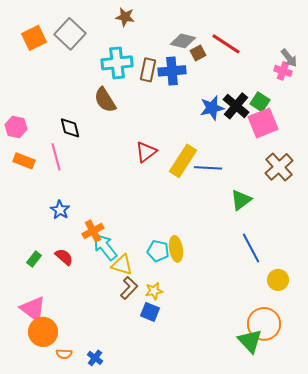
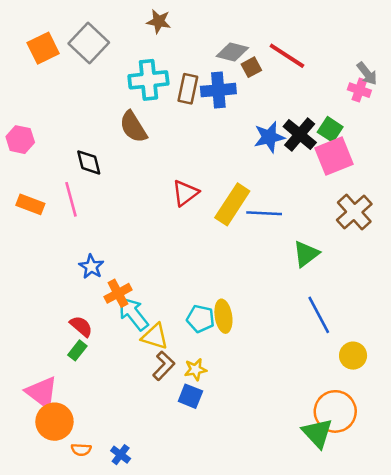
pink hexagon: (16, 127) -> (20, 140), moved
blue star: (60, 210) -> (91, 267), moved
green rectangle: (34, 259) -> (77, 350), moved

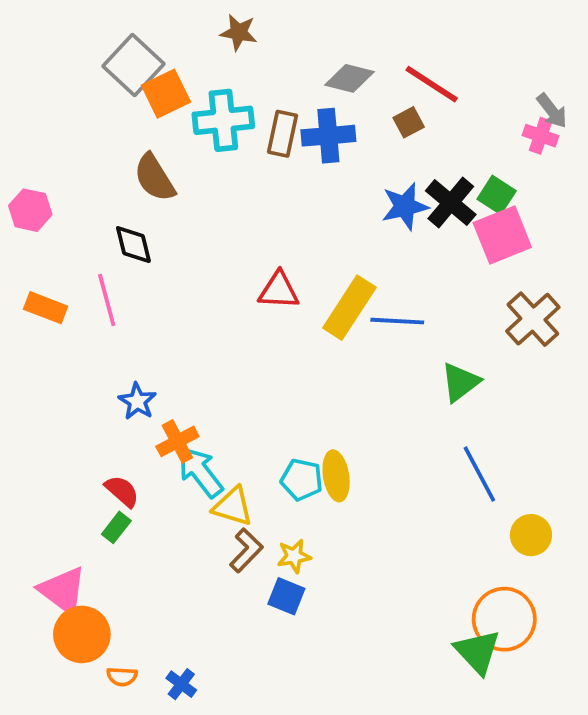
orange square: (43, 48) -> (166, 94), moved
brown square: (251, 67) -> (409, 122), moved
brown semicircle: (133, 127) -> (154, 178), moved
red triangle: (185, 193) -> (279, 290), turned 40

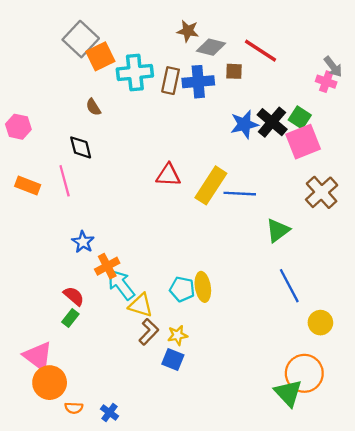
brown star: (239, 32) -> (188, 31), moved
brown square: (409, 122) -> (234, 71), moved, turned 30
brown semicircle: (154, 178) -> (93, 107), size x0.6

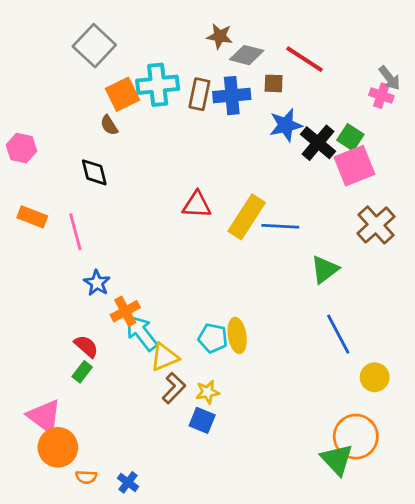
orange square: (100, 56) -> (123, 94), moved
blue star: (244, 124) -> (286, 125), moved
pink line: (65, 181) -> (75, 232), moved
yellow triangle: (141, 305) -> (164, 357), turned -40

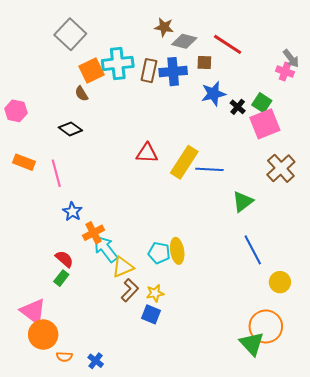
black cross: (318, 143) -> (238, 107), size x0.6
black diamond: (94, 172) -> (70, 129), turned -40

